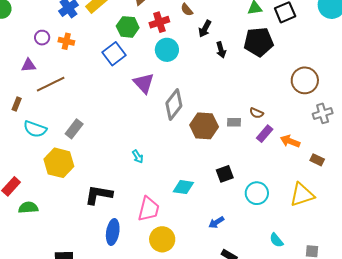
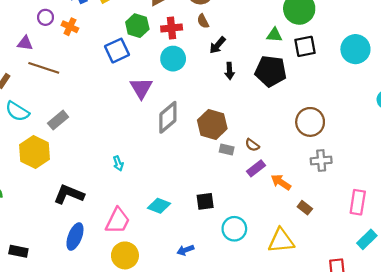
brown line: (51, 84) -> (44, 68), turned 32
brown hexagon: (204, 126) -> (212, 124), moved

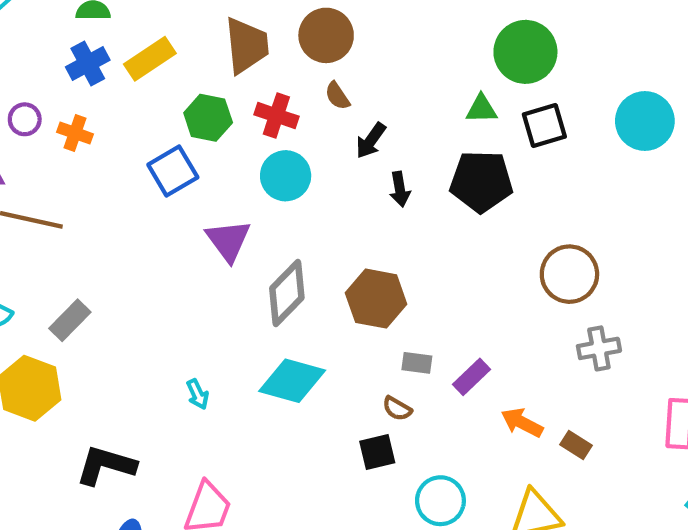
red cross: (172, 28) -> (276, 116), turned 30
brown semicircle: (252, 145) -> (397, 409), moved
gray rectangle: (227, 150) -> (417, 363), moved
orange arrow: (281, 182) -> (522, 423), moved
cyan diamond: (159, 206) -> (292, 381), moved, size x1.4

